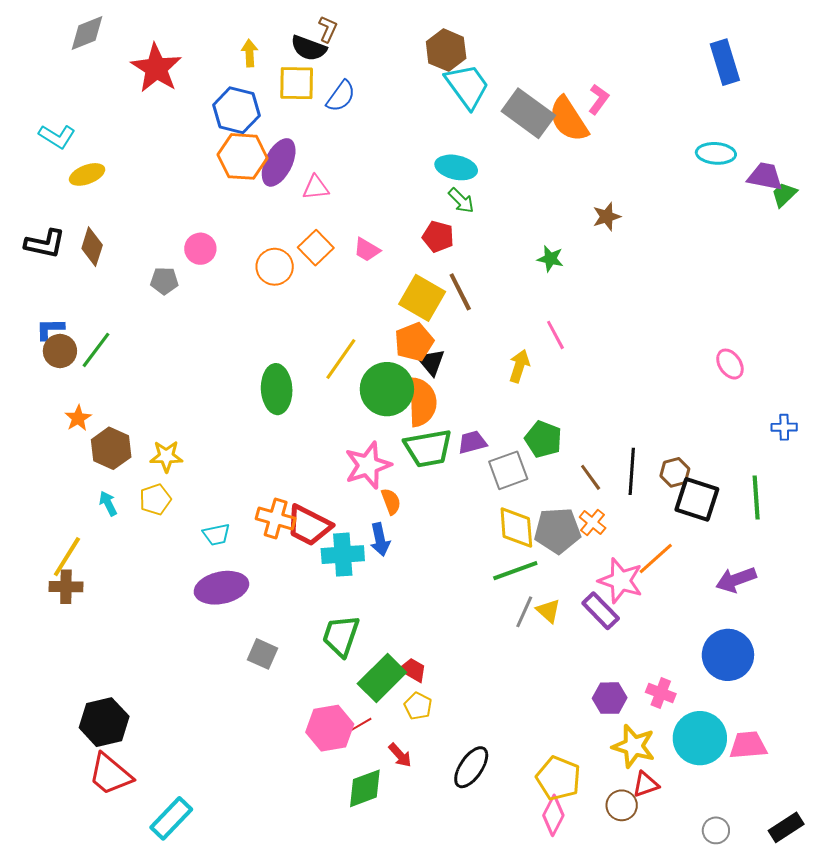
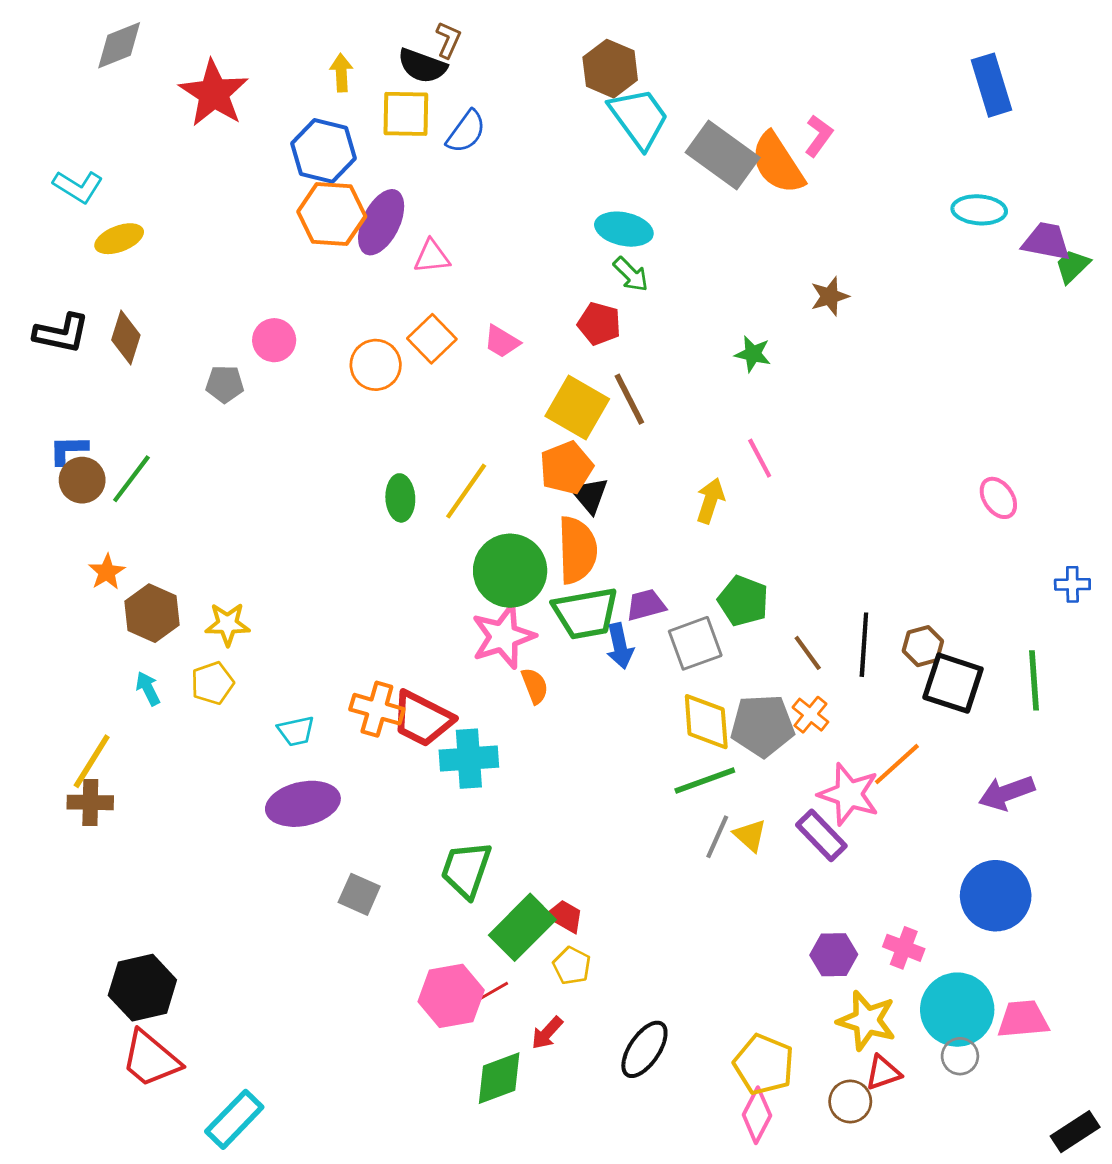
green ellipse: (277, 389) -> (400, 498), moved, size x0.7
green circle: (387, 389) -> (510, 571), moved
blue arrow: (380, 540) -> (620, 646), moved
red arrow: (400, 755) -> (547, 1033), turned 84
gray circle: (716, 830) -> (960, 1056), moved

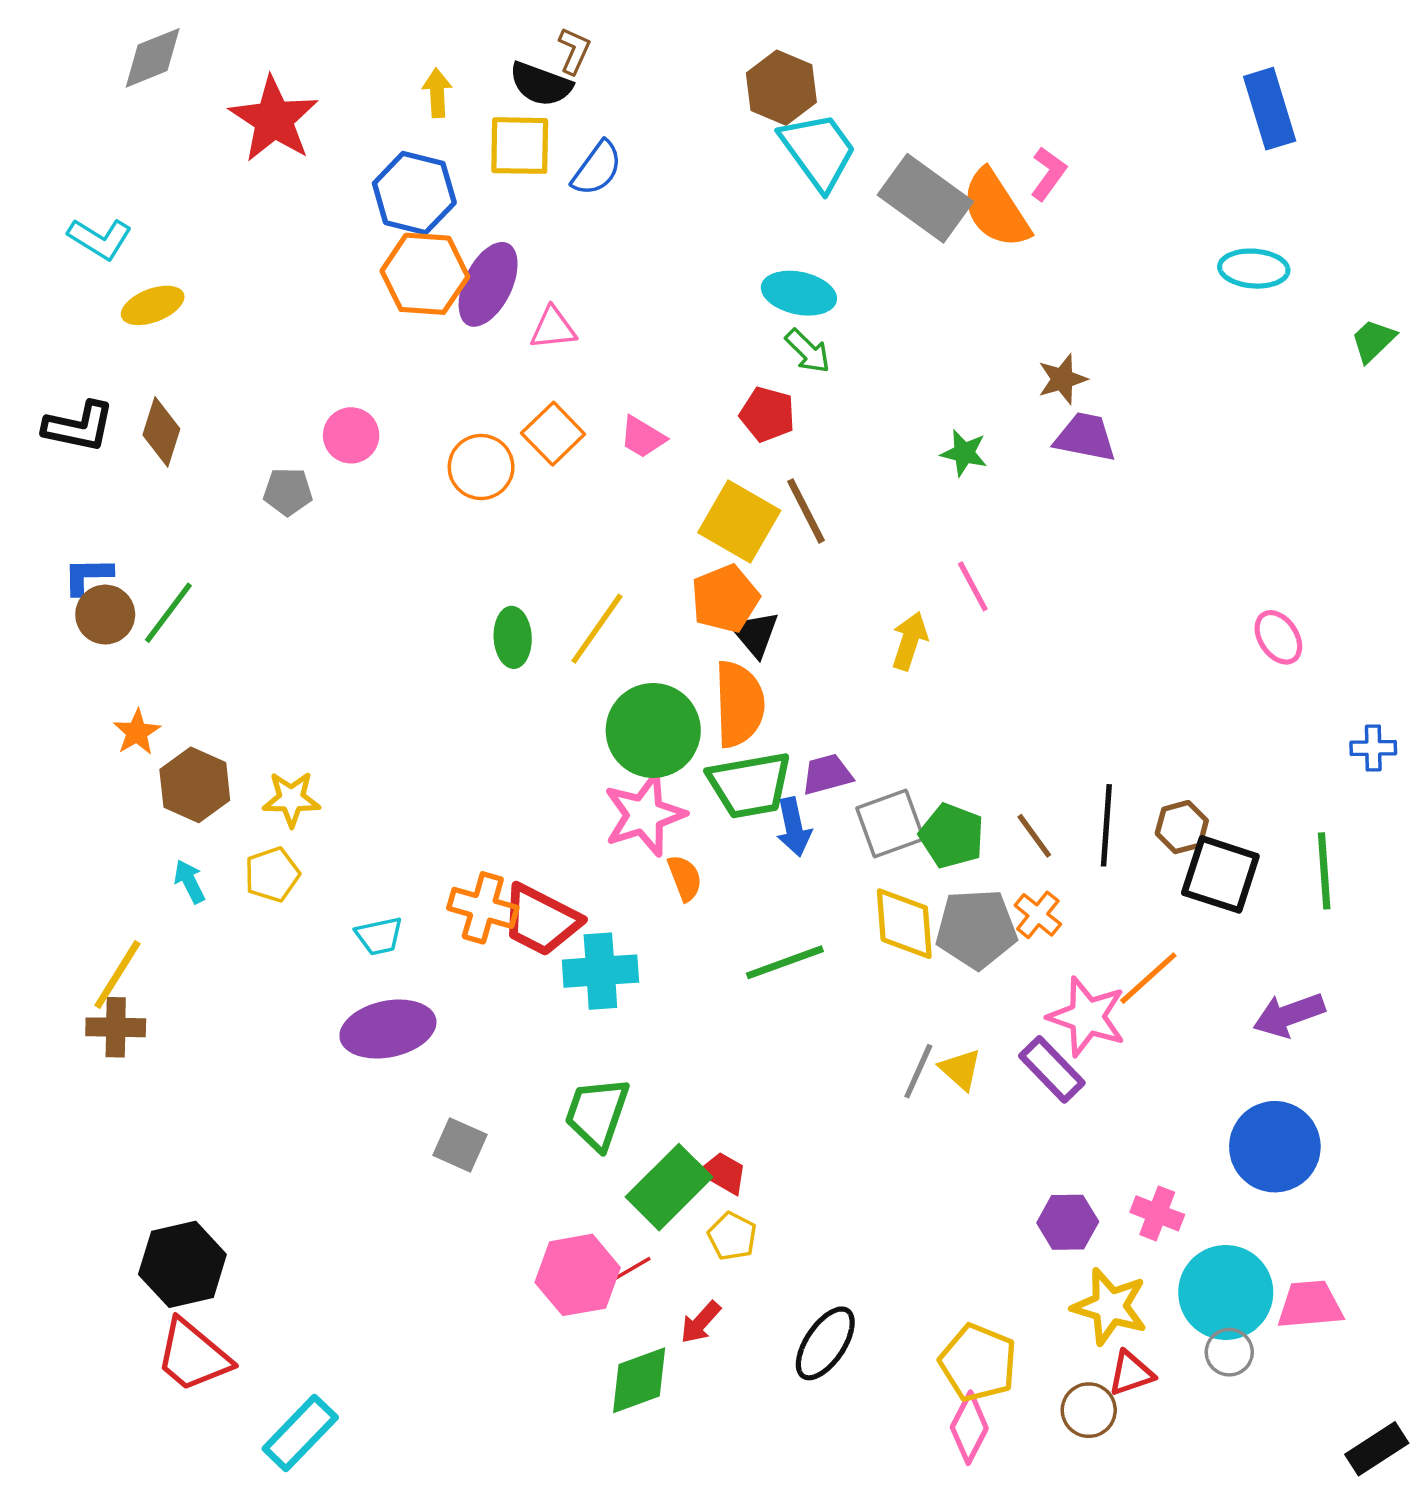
purple trapezoid: (1046, 241) -> (1085, 437), moved
green pentagon: (743, 601) -> (952, 836), moved
green line: (705, 780) -> (785, 962), moved

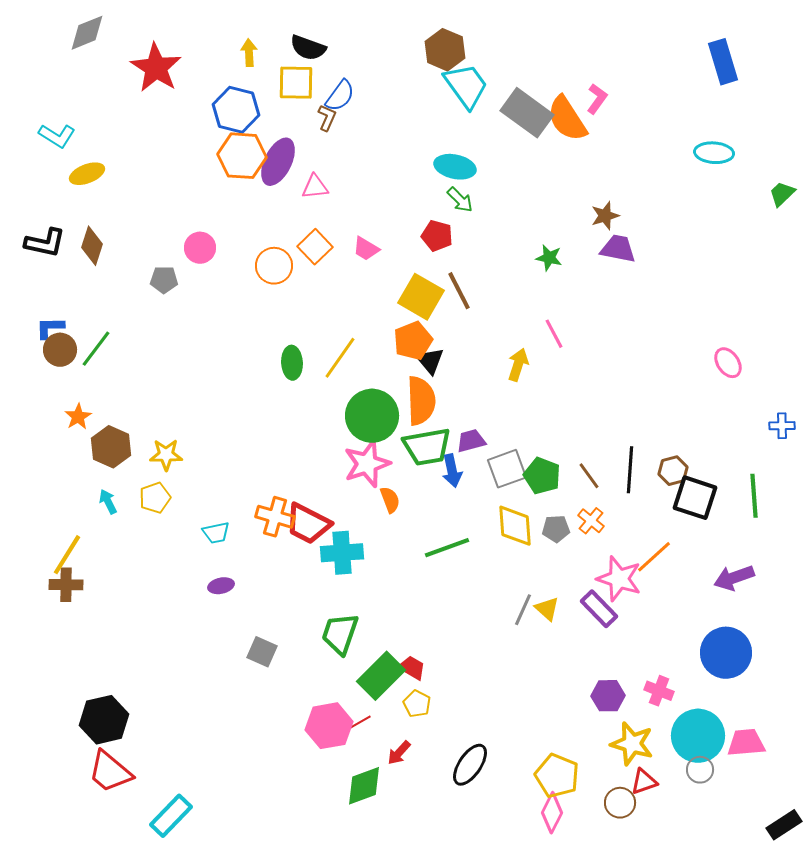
brown L-shape: (574, 51) -> (327, 118), moved
gray pentagon: (976, 929) -> (556, 529), size x0.6
purple ellipse: (388, 1029) -> (221, 586), size x0.5

